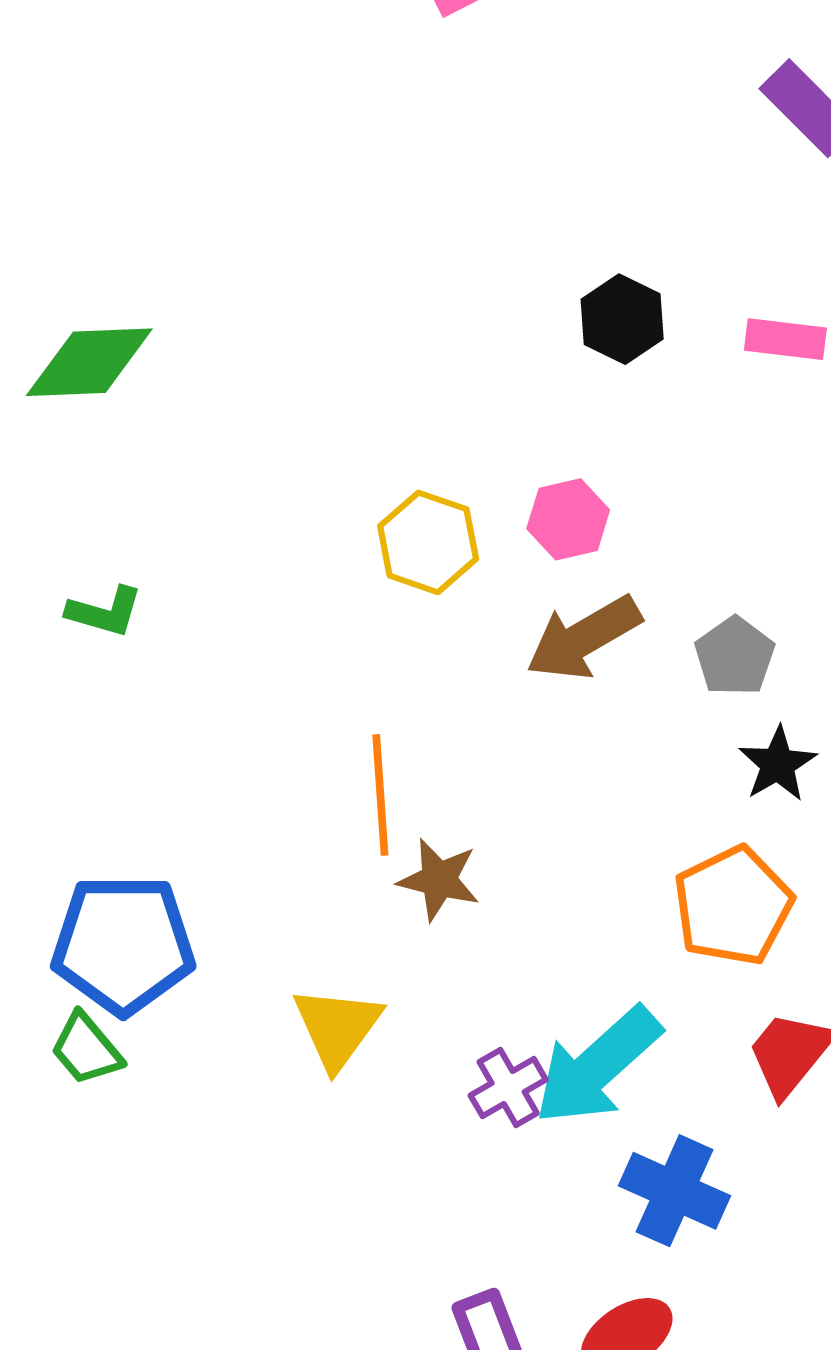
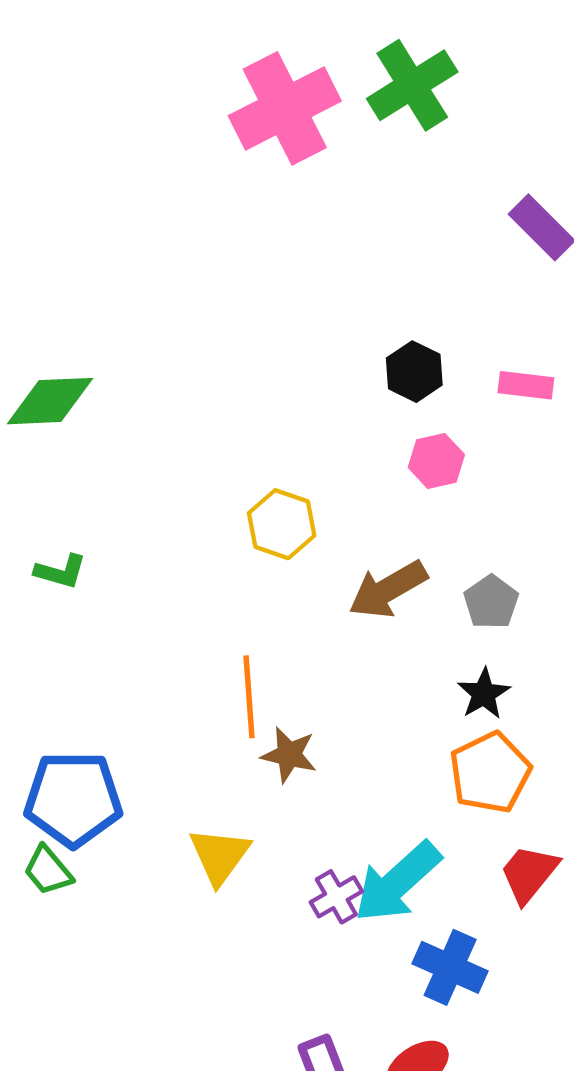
pink hexagon: (568, 519) -> (436, 461), moved
black star: (778, 764) -> (484, 694), moved

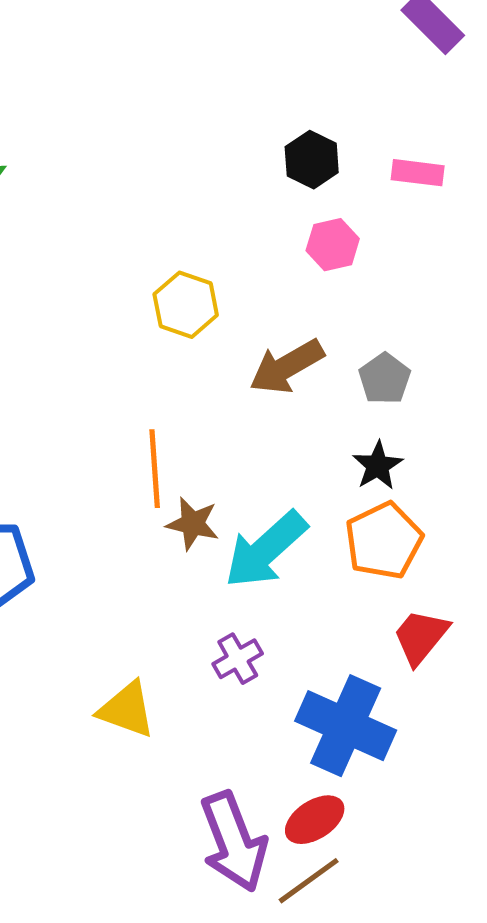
yellow triangle: (220, 856) -> (127, 710), moved, turned -46
cyan arrow: (397, 882) -> (266, 550), moved
blue cross: (450, 967) -> (346, 726), size x1.4

